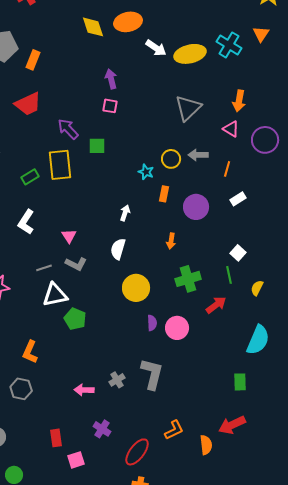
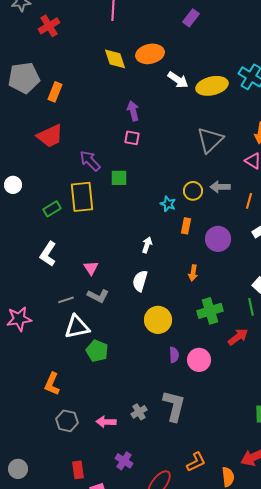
gray hexagon: (21, 389) -> (67, 421), moved

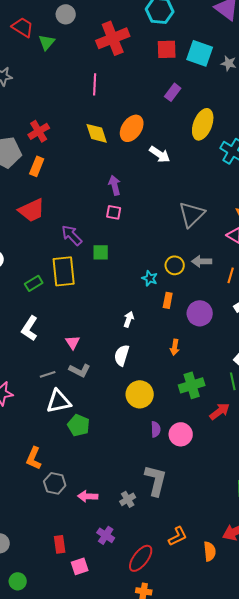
red cross: (49, 26) -> (39, 131), moved
orange ellipse: (150, 54) -> (132, 128), turned -44
yellow ellipse: (212, 86) -> (203, 124), moved, turned -56
gray cross: (139, 412) -> (128, 499), moved
gray hexagon: (67, 421) -> (55, 483), moved

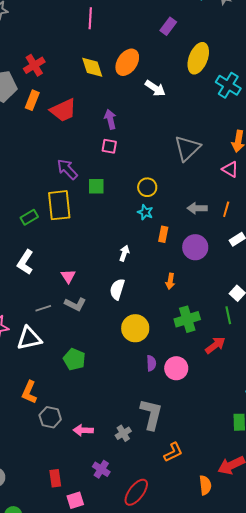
red trapezoid: (32, 210) -> (63, 110), moved
gray arrow: (202, 261) -> (197, 208), moved
yellow circle: (175, 265) -> (147, 187), moved
white triangle: (59, 401) -> (29, 338), moved
orange L-shape: (178, 536) -> (173, 452), moved

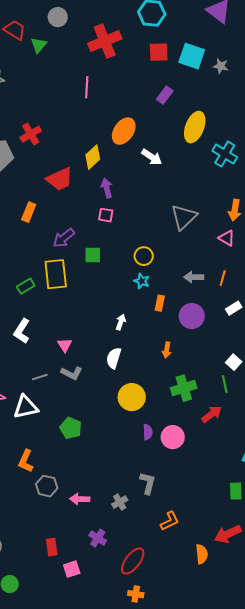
yellow diamond: (92, 67) -> (93, 157), moved, turned 65
orange rectangle: (32, 100) -> (29, 212), moved
purple arrow: (67, 169) -> (64, 238), turned -85
gray L-shape: (151, 414) -> (148, 483), size x0.7

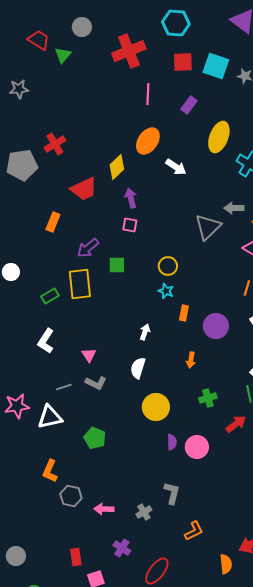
pink line: (87, 87) -> (148, 94), moved
gray arrow: (194, 277) -> (234, 208), moved
green cross: (184, 388) -> (208, 398), size x0.7

